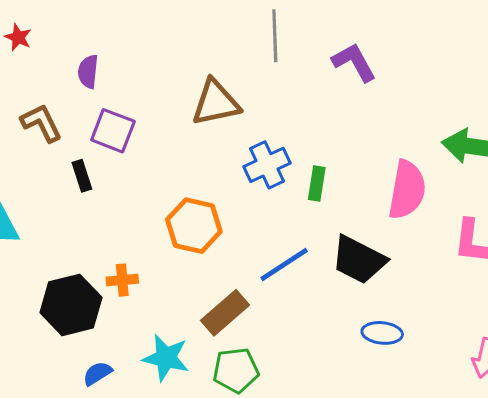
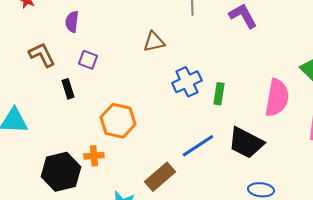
brown triangle: (216, 103) -> (154, 42), size x0.7
purple square: (113, 131) -> (88, 60), size x0.7
orange hexagon: (194, 226) -> (118, 121), moved

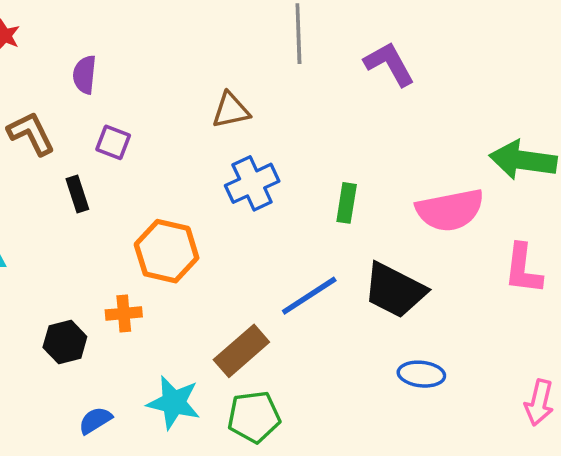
blue cross: (187, 82) -> (252, 183), moved
pink semicircle: (277, 98) -> (450, 210), turned 69
black hexagon: (61, 172) -> (65, 342), size x0.6

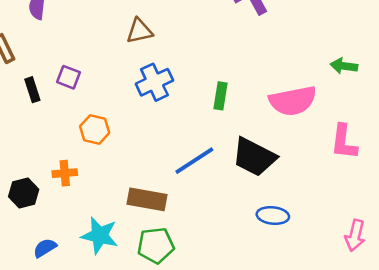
purple square: (113, 142) -> (68, 77), moved
green arrow: (523, 160) -> (344, 66), size x0.6
orange hexagon: (167, 251) -> (95, 130), size x0.7
brown rectangle: (241, 351) -> (147, 199), turned 51

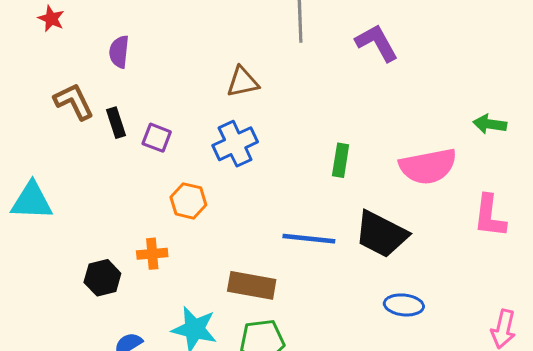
blue cross: (154, 82) -> (235, 144), moved
black rectangle: (32, 90) -> (116, 123), moved
blue line: (194, 161) -> (309, 239), turned 39

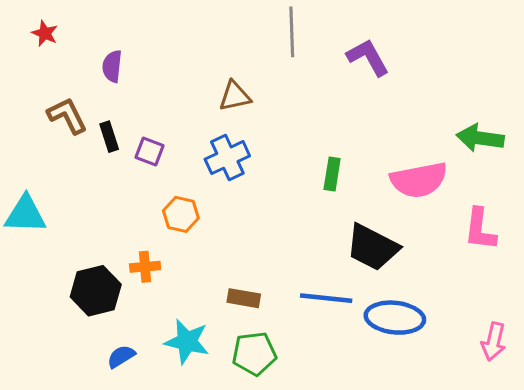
green arrow: (490, 124) -> (480, 138), size x1.4
blue line: (309, 239) -> (326, 298), moved
black hexagon: (102, 278) -> (96, 291), size x1.4
brown rectangle: (252, 285) -> (244, 298), size x0.7
blue ellipse: (404, 305) -> (395, 318), size x1.5

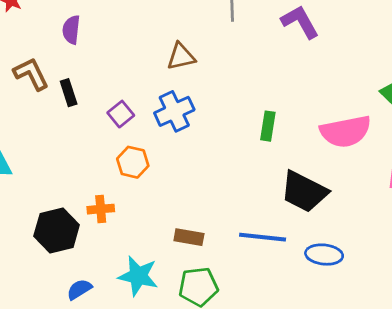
purple square: (150, 152) -> (121, 114), moved, turned 30
blue ellipse: (395, 318) -> (324, 255), size x0.7

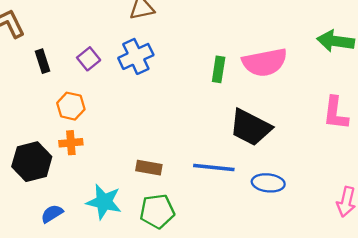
black rectangle: (69, 93) -> (42, 61), moved
pink semicircle: (345, 131) -> (265, 62), moved
orange hexagon: (133, 162) -> (71, 106), moved

